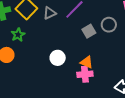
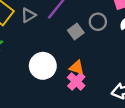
white circle: (58, 58) -> (43, 66), size x1.5
pink cross: (85, 74) -> (76, 81), turned -35

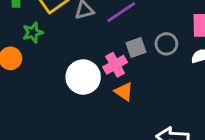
pink cross: (76, 81) -> (115, 65), moved

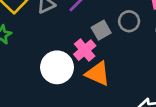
orange triangle: (124, 92) -> (98, 74), size x1.4

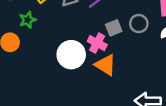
pink cross: (85, 50) -> (97, 43), turned -30

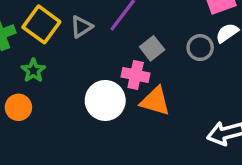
gray circle: (139, 24) -> (200, 48), moved

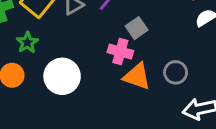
gray circle: (200, 48) -> (176, 72), moved
white circle: (105, 100) -> (62, 76), moved

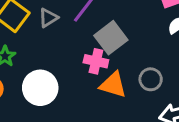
gray square: (137, 28) -> (111, 38), size x1.5

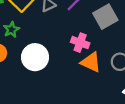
gray square: (111, 38) -> (105, 17), moved

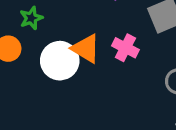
orange triangle: (91, 62) -> (86, 49), moved

